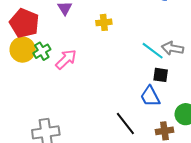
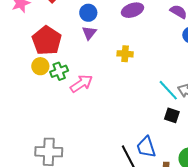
yellow circle: (23, 50) -> (40, 66), size x0.7
blue trapezoid: (150, 96) -> (146, 147), moved

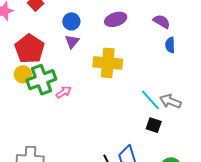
yellow cross: (125, 54) -> (108, 63), size x1.8
green cross: (59, 71) -> (41, 80), size x1.6
pink arrow: (81, 83) -> (64, 92), size x0.7

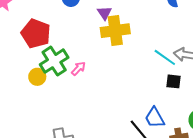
purple triangle: (72, 42) -> (104, 13), moved
yellow circle: (23, 74) -> (37, 77), moved

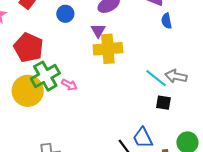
pink arrow: (78, 69) -> (69, 85), turned 70
yellow circle: (37, 77) -> (28, 91), size x1.8

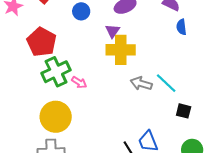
gray arrow: (176, 76) -> (141, 84), moved
yellow circle: (28, 91) -> (56, 117), moved
black square: (163, 103) -> (184, 111), moved

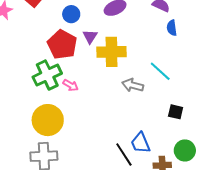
purple triangle: (112, 31) -> (90, 37), moved
red pentagon: (42, 42) -> (62, 44), moved
cyan line: (166, 83) -> (160, 71), moved

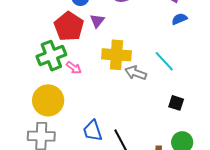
blue semicircle: (172, 28) -> (179, 19), turned 70
yellow cross: (112, 52) -> (116, 55), moved
blue trapezoid: (141, 143) -> (93, 131), moved

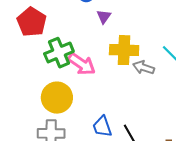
red pentagon: (69, 26) -> (32, 22), moved
pink arrow: (74, 68) -> (82, 64), size x1.8

